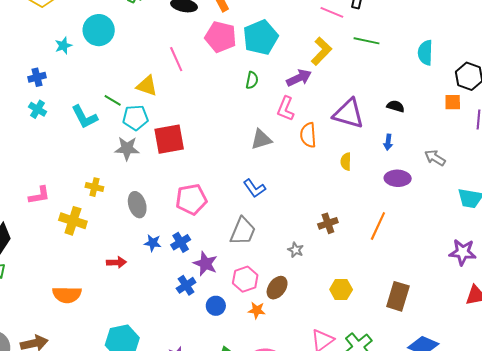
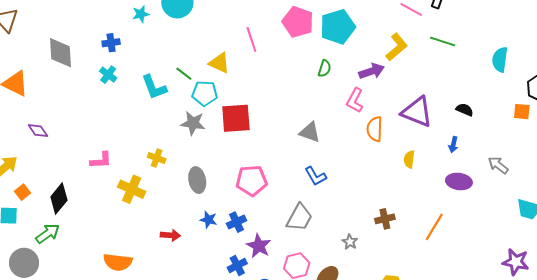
gray triangle: (261, 139) -> (310, 132), moved, turned 30

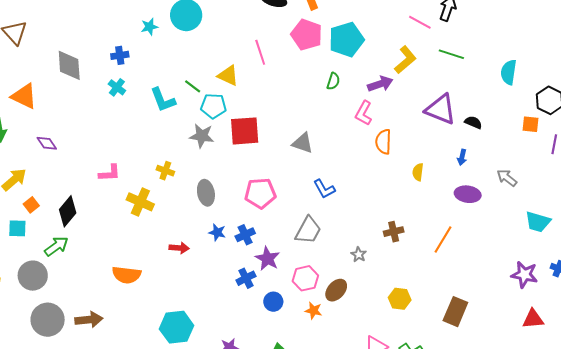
purple triangle: (417, 112) -> (441, 109), moved
gray triangle: (310, 132) -> (303, 143), moved

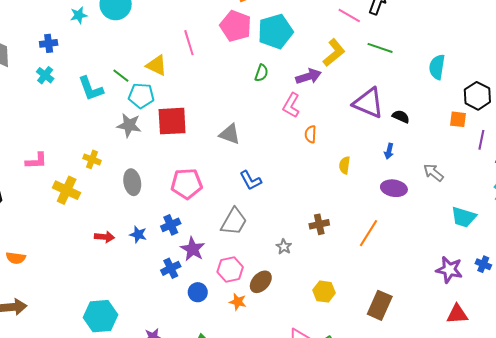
orange semicircle: (383, 142) -> (311, 134), size x0.7
blue star: (217, 232) -> (138, 234), moved
orange semicircle: (126, 275) -> (16, 258), moved, size x0.7

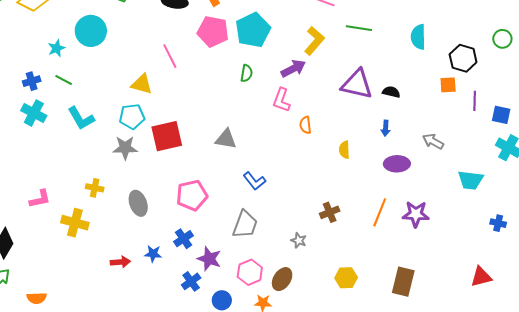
cyan cross: (45, 75) -> (34, 113), size x1.4
green line: (121, 76) -> (64, 80), moved
purple star: (449, 270) -> (416, 214), moved

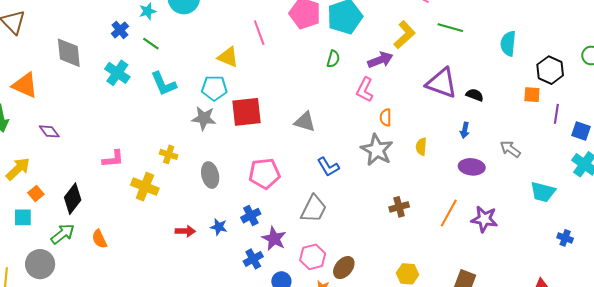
blue cross: (32, 81) -> (120, 30), moved, turned -30
gray star: (299, 240) -> (377, 150), moved, size x2.0
orange semicircle: (37, 298) -> (99, 239), moved, turned 60

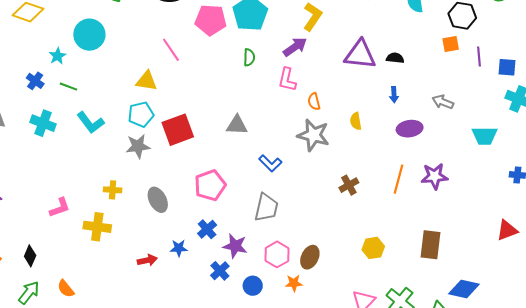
black diamond: (73, 199) -> (30, 256), size x0.7

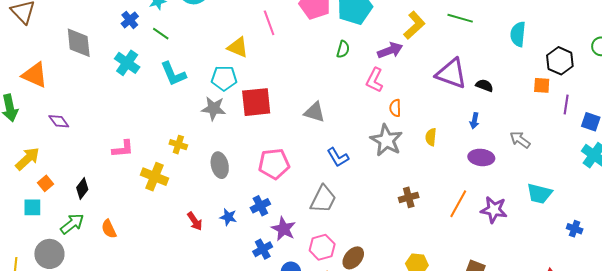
cyan trapezoid: (485, 136) -> (539, 194), moved
red arrow: (147, 260) -> (195, 221), turned 54

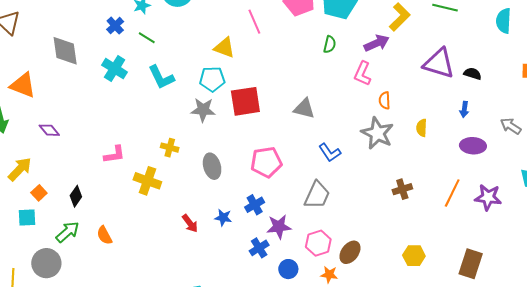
purple star: (283, 229) -> (279, 227), turned -30

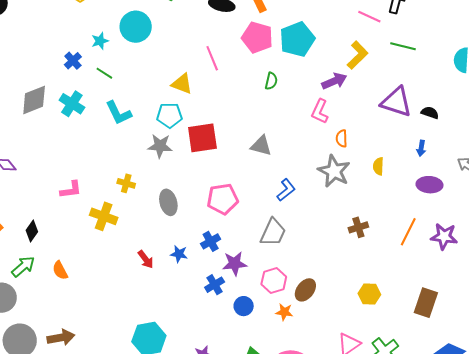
green semicircle: (330, 44) -> (271, 81), moved
gray diamond: (65, 51) -> (34, 100), moved, turned 76
blue L-shape: (330, 152) -> (286, 190), turned -95

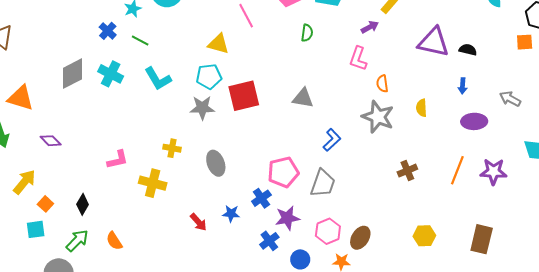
purple arrow: (334, 81) -> (370, 27), size x0.7
pink pentagon: (223, 199) -> (283, 172), moved

